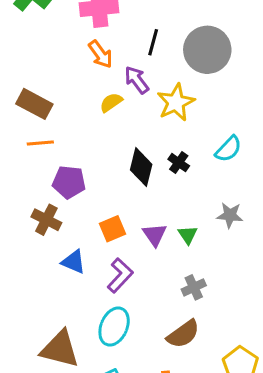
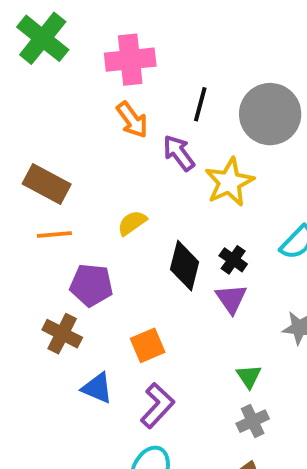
yellow semicircle: (111, 102) -> (132, 223), moved
purple triangle: (155, 235) -> (231, 299), moved
green triangle: (188, 235) -> (249, 376), moved

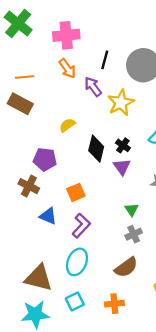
orange line: (54, 235) -> (25, 77), moved

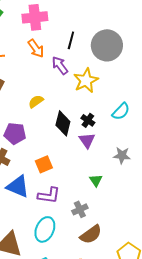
blue triangle: (48, 216) -> (18, 186), size x1.4
purple L-shape: (81, 226) -> (49, 195), turned 55
gray cross: (134, 234) -> (80, 209), moved

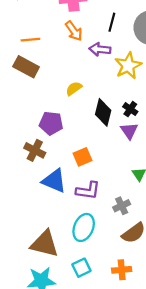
purple arrow: (60, 65) -> (100, 49), turned -48

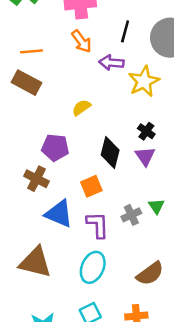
black diamond: (103, 112) -> (110, 152), moved
purple L-shape: (88, 191) -> (98, 225), turned -100
gray cross: (122, 206) -> (131, 215), moved
brown triangle: (45, 244) -> (35, 262), moved

